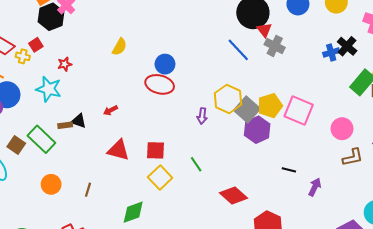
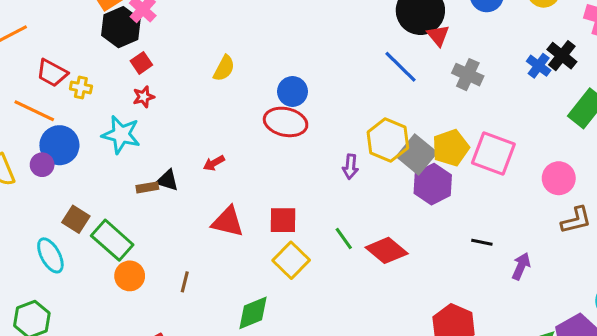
red square: (36, 45) -> (141, 63), moved
gray cross: (275, 46) -> (468, 75), moved
blue cross: (331, 53) -> (539, 66), turned -35
green rectangle: (41, 139) -> (112, 240), moved
red diamond: (233, 195) -> (387, 250), moved

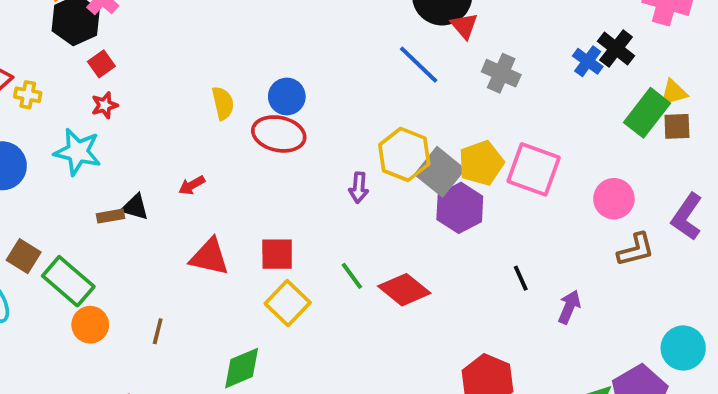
yellow semicircle: (224, 68) -> (223, 103), moved, turned -40
black line: (482, 242) -> (521, 278), turned 55

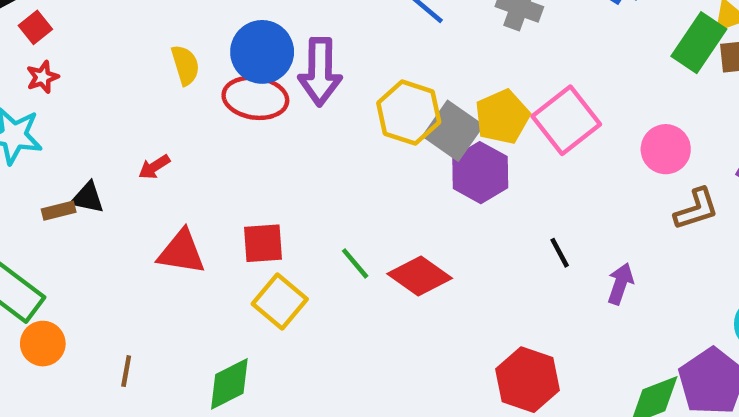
blue circle: (287, 96) -> (262, 52), size x1.4
pink square: (534, 169) -> (566, 120), turned 36
purple arrow: (359, 188) -> (320, 72), moved, size x1.8
brown line: (158, 331) -> (126, 371), moved

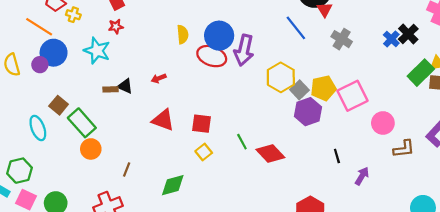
gray square: (453, 131) -> (299, 90), size x0.7
pink circle: (666, 149) -> (383, 123), moved
yellow square: (280, 302) -> (204, 152), size x0.7

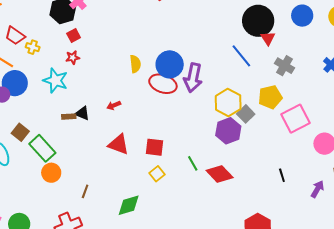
yellow pentagon: (323, 88) -> (270, 97), moved
purple hexagon: (308, 112) -> (228, 131), moved
purple arrow: (362, 176) -> (317, 189), moved

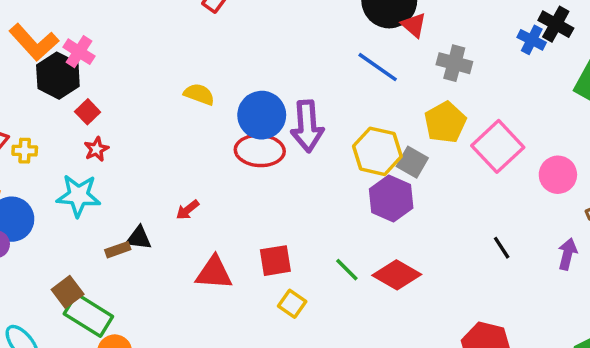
yellow semicircle: (135, 64) -> (199, 94), moved, turned -48
brown square: (20, 132) -> (68, 292), moved, turned 30

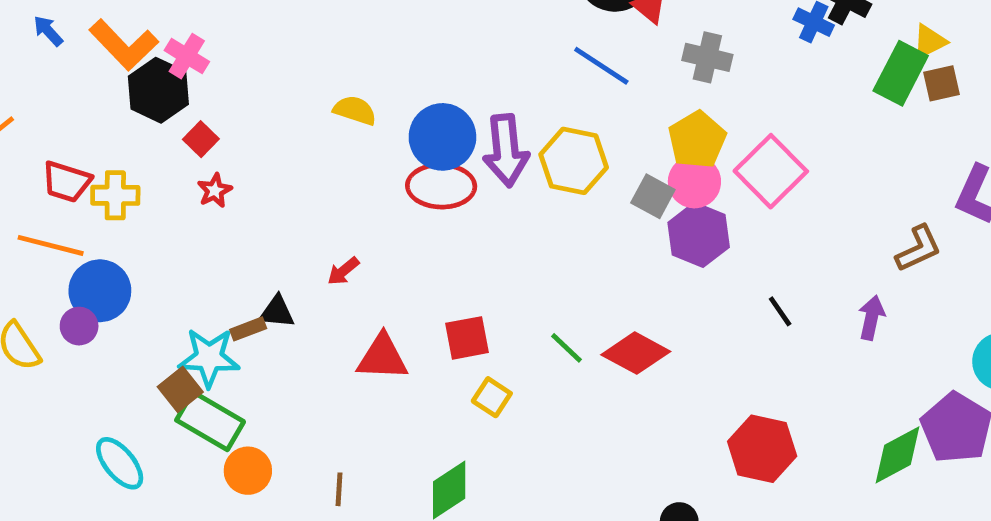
yellow cross: (25, 151) -> (115, 195), size x1.4
yellow hexagon: (377, 151) -> (574, 161), moved
pink circle: (558, 175) -> (694, 182), moved
cyan star: (78, 196) -> (209, 358), moved
purple hexagon: (391, 198) -> (699, 235), moved

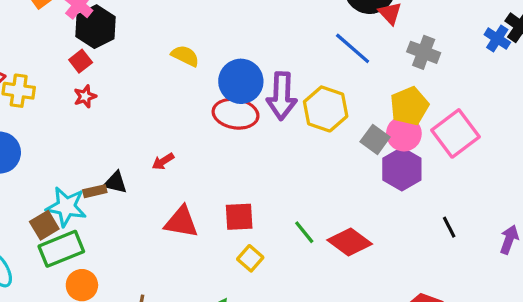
black hexagon: (158, 90) -> (95, 27), moved
green rectangle: (210, 421) -> (61, 249), turned -60

